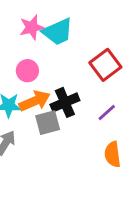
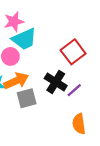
cyan trapezoid: (58, 32) -> (24, 39), moved
black cross: (65, 102) -> (56, 82), moved, turned -35

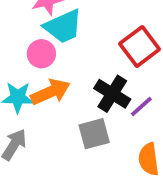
gray square: (27, 98) -> (94, 134), moved

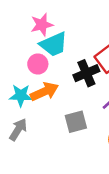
black cross: (112, 94) -> (86, 73), moved, turned 35

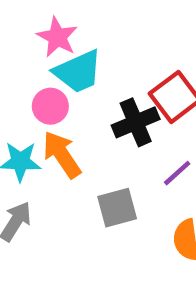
pink star: (42, 25) -> (57, 37), turned -30
orange arrow: (44, 92) -> (62, 155), turned -100

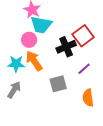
cyan trapezoid: (78, 72) -> (41, 25), turned 35

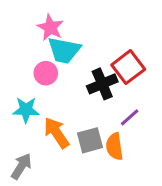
orange arrow: (34, 61) -> (56, 133), moved
gray arrow: (14, 90) -> (21, 166), moved
orange semicircle: (88, 98) -> (114, 146), moved

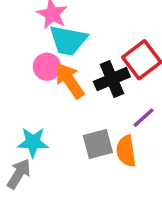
cyan star: (26, 110) -> (33, 142), moved
orange arrow: (56, 133) -> (70, 81), moved

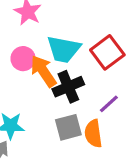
cyan trapezoid: (68, 40) -> (64, 49), moved
black cross: (112, 79) -> (68, 87), moved

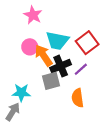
purple line: (109, 104) -> (81, 69), moved
gray square: (68, 127) -> (51, 81), moved

